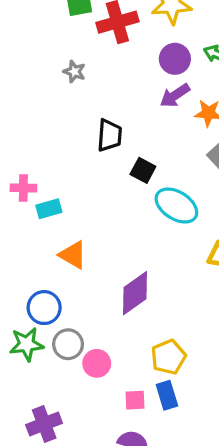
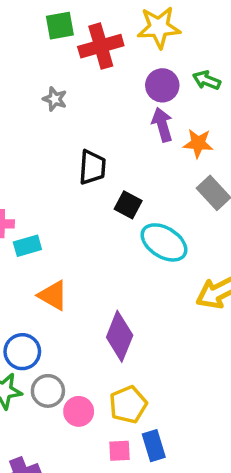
purple arrow: (175, 95) -> (162, 125), turned 108
purple diamond: (135, 293) -> (120, 336), turned -33
yellow pentagon: (168, 357) -> (128, 405), moved

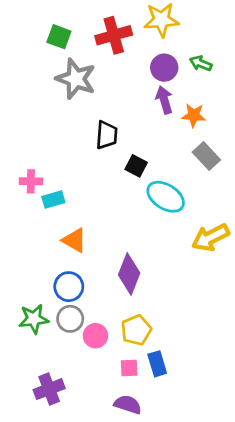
green square: (60, 26) -> (59, 37), moved, turned 30
gray star: (55, 99) -> (76, 79), size x2.0
blue circle: (22, 352) -> (69, 287), moved

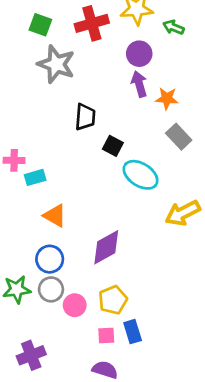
green arrow: (201, 63) -> (173, 27), moved
purple diamond: (129, 274) -> (106, 247), turned 39

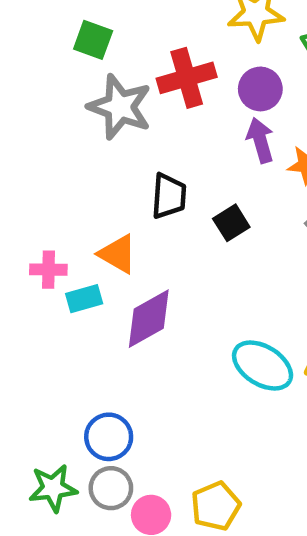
red cross: (92, 23) -> (187, 78), moved
black square: (113, 146) -> (231, 223), moved, turned 30
cyan ellipse: (141, 175) -> (263, 365), moved
orange triangle: (55, 216) -> (118, 254), moved
purple diamond: (106, 247) -> (149, 319), moved

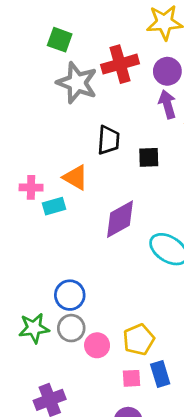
black square: (231, 223) -> (149, 157), turned 30
purple diamond: (149, 319) -> (120, 219), moved

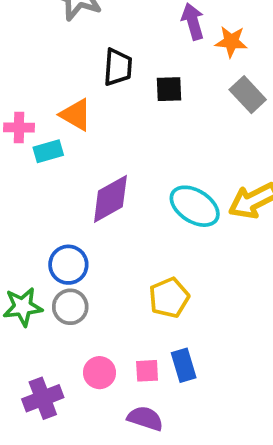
purple diamond: (120, 219) -> (110, 199), moved
yellow pentagon: (139, 340) -> (169, 298), moved
pink circle: (97, 345) -> (99, 373), moved

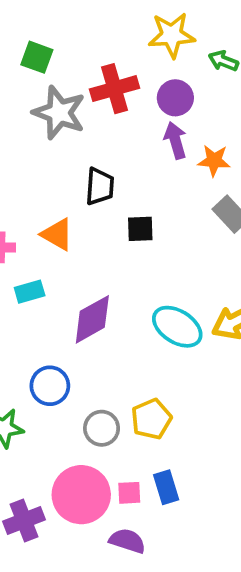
black square: (169, 89) -> (140, 229), moved
cyan rectangle: (48, 151) -> (30, 292), moved
gray circle: (70, 307) -> (102, 428), moved
pink circle: (99, 373) -> (81, 495), size x1.8

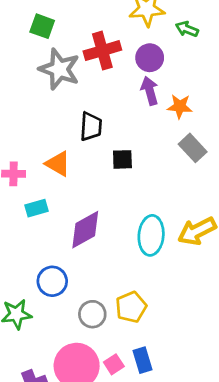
cyan ellipse: (177, 327) -> (151, 235), turned 63
pink square: (129, 493) -> (114, 364), turned -30

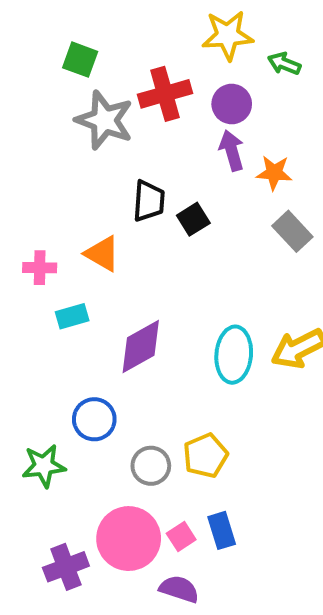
black square: (122, 159) -> (193, 219), moved, turned -30

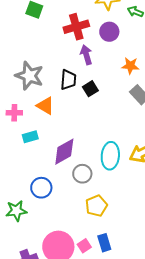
gray star: (104, 120) -> (29, 76), moved
purple arrow: (232, 150) -> (86, 55), moved
gray circle: (151, 466) -> (82, 174), moved

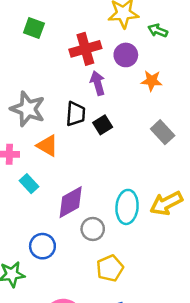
orange star: (130, 66) -> (152, 81), moved
cyan rectangle: (30, 137) -> (29, 184), turned 63

